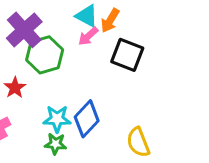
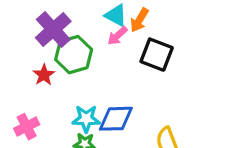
red star: (15, 88) -> (44, 75), moved
blue diamond: (87, 119) -> (116, 119), turned 45

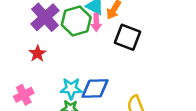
pink arrow: (117, 36) -> (96, 22), turned -49
green hexagon: (74, 55) -> (76, 21), moved

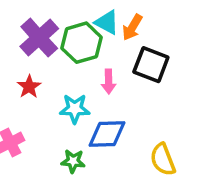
pink arrow: (96, 22) -> (109, 82), moved
cyan star: (71, 89) -> (75, 109), moved

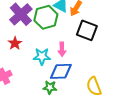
pink arrow: (109, 82) -> (62, 49), moved
green star: (73, 161) -> (50, 87), moved

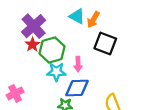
green hexagon: (46, 17) -> (52, 50), moved
red star: (15, 43) -> (32, 45), moved

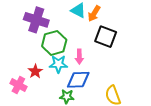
purple cross: (34, 26) -> (36, 20), turned -30
red star: (32, 45) -> (35, 71), moved
pink cross: (15, 93) -> (18, 85), turned -35

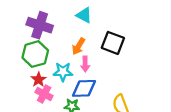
orange arrow: (94, 14) -> (78, 46), moved
green hexagon: (54, 43) -> (35, 54), moved
pink cross: (18, 85) -> (44, 94), moved

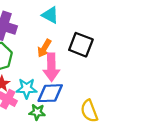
pink arrow: (85, 64) -> (51, 67), size x1.6
cyan star: (63, 72) -> (27, 88), moved

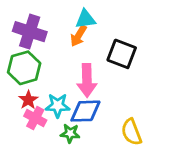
cyan triangle: (50, 15) -> (85, 19), turned -36
orange arrow: (44, 48) -> (78, 36), moved

